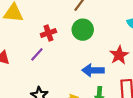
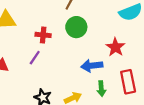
red cross: (48, 33) -> (43, 35), turned 32

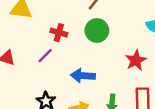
blue arrow: (92, 66) -> (83, 76), moved

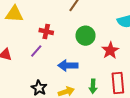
green circle: (97, 31) -> (85, 36), moved

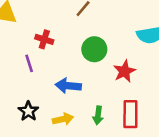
purple line: (36, 51) -> (29, 63), turned -64

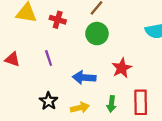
red cross: (44, 39) -> (58, 20), moved
green circle: (94, 49) -> (97, 34), moved
red star: (124, 71) -> (122, 68), moved

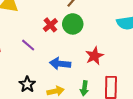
red cross: (58, 20) -> (50, 25), moved, turned 32
purple line: (49, 58) -> (28, 45), turned -32

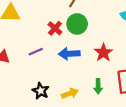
purple line: (28, 45) -> (36, 52), turned -56
blue arrow: (60, 64) -> (69, 54), moved

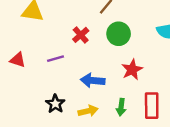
green circle: (77, 24) -> (119, 34), moved
blue arrow: (69, 54) -> (93, 81), moved

